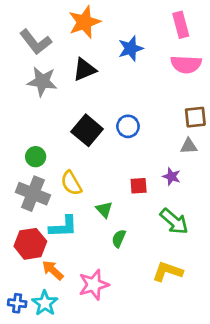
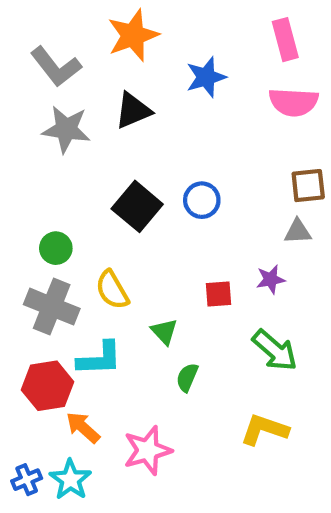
purple star: (172, 176) -> (271, 279), turned -30
blue cross: (17, 303) -> (27, 480), turned -30

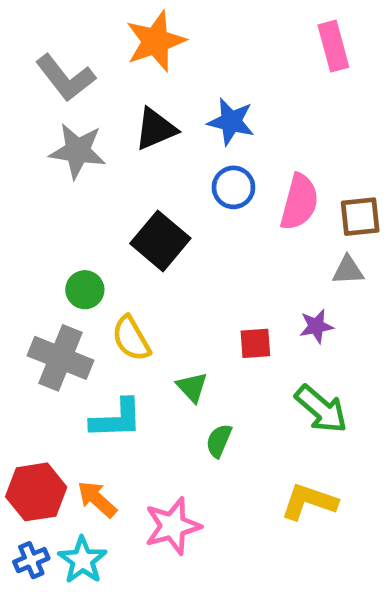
blue star: (206, 77) -> (231, 122), moved, turned 30
pink semicircle: (294, 102) -> (299, 202), moved, turned -78
blue circle: (202, 200) -> (233, 187), moved
green circle: (56, 248) -> (85, 290), moved
red hexagon: (47, 386) -> (36, 492), moved

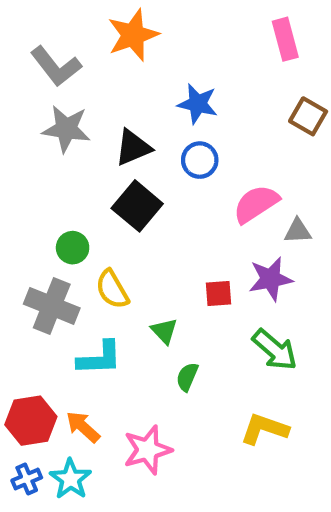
black triangle: (156, 129) -> (133, 148), moved
pink semicircle: (299, 202) -> (256, 204), moved, turned -138
brown square: (360, 217) -> (308, 116), moved, turned 36
purple star: (316, 326) -> (271, 279), size x1.5

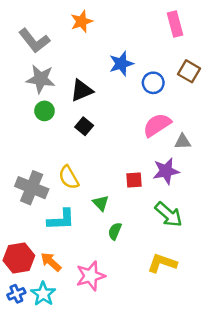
orange star: (133, 35) -> (82, 21), size x0.7
blue star: (198, 104) -> (121, 64), turned -30
blue circle: (200, 160) -> (153, 83), moved
black square: (137, 206) -> (84, 126), size x0.6
green circle: (73, 248) -> (44, 111), moved

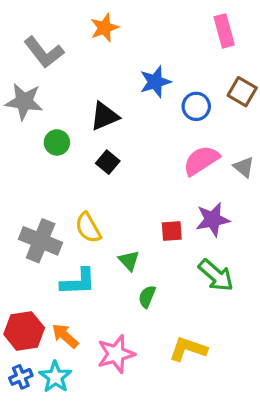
gray star: (41, 79) -> (24, 101), moved
gray triangle: (183, 142) -> (244, 167), moved, turned 42
yellow L-shape: (162, 263) -> (188, 349), moved

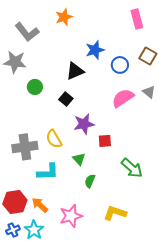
black triangle: (104, 116) -> (75, 71), moved
gray triangle: (244, 167) -> (149, 92), moved
purple star: (213, 220) -> (84, 124), moved
gray cross: (41, 241) -> (25, 147), turned -30

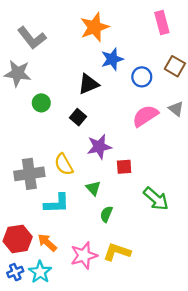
orange star: (64, 17) -> (94, 27), moved, size x1.4
yellow L-shape: (115, 213) -> (117, 252), moved

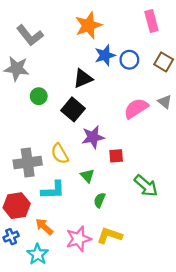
blue circle: (142, 77) -> (129, 60), moved
black square: (78, 117) -> (73, 109), size x1.5
red hexagon: (18, 239) -> (17, 206), moved
blue cross: (15, 272) -> (11, 237), moved

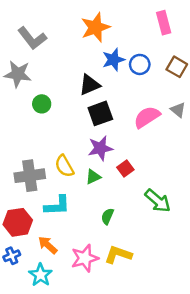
black square: (73, 109) -> (100, 113), moved, turned 30
red square: (116, 156) -> (125, 169), turned -32
green triangle: (87, 176) -> (93, 177), moved, turned 48

